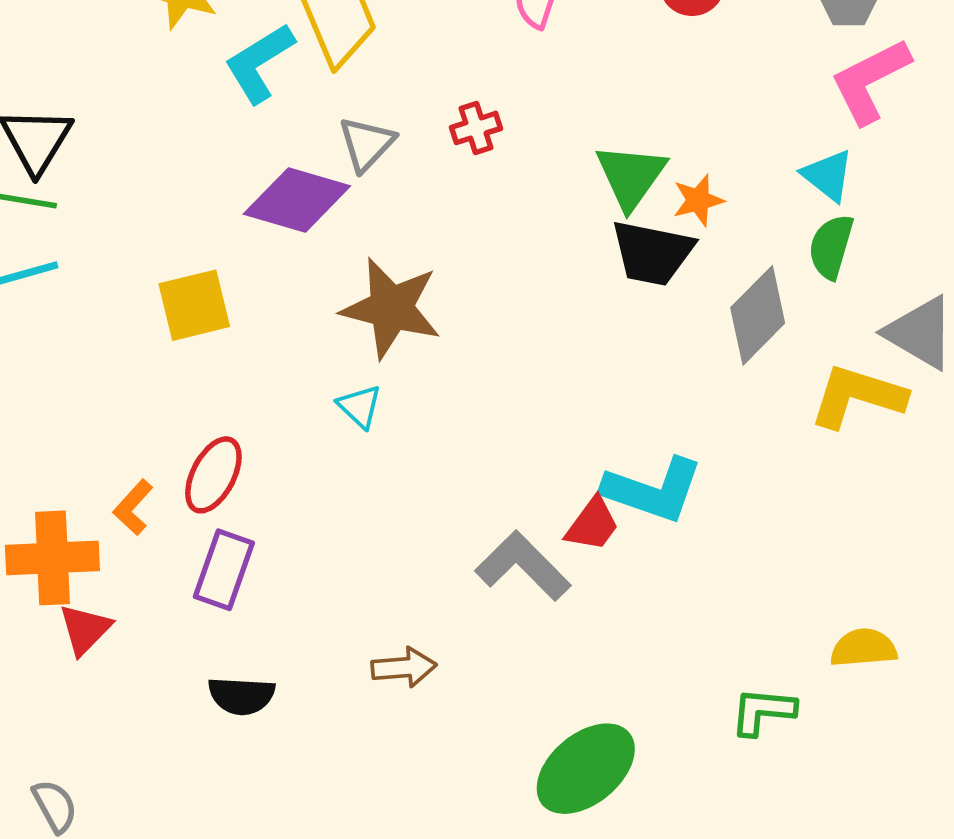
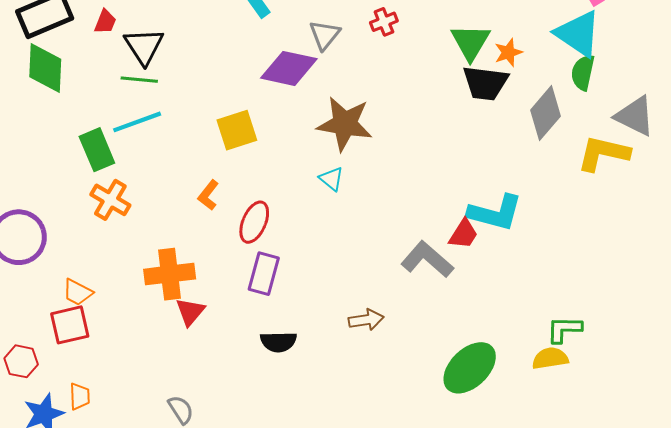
cyan triangle: (828, 175) -> (578, 34), size x1.6
orange L-shape: (133, 507) -> (208, 195), moved
yellow semicircle: (864, 648) -> (550, 358), moved

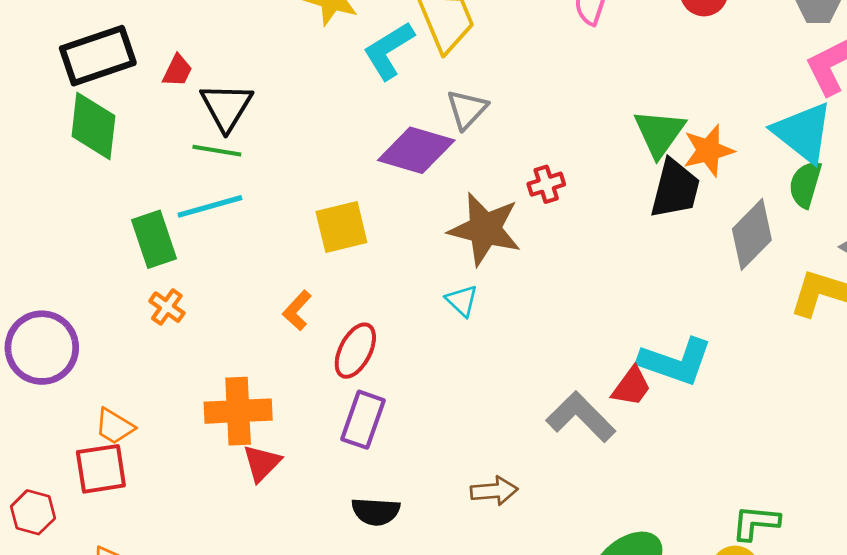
red cross: (384, 22) -> (546, 184), moved
orange star: (508, 52) -> (708, 150), size x1.4
black trapezoid: (485, 83) -> (675, 189), turned -87
orange cross: (110, 200) -> (167, 307), size x0.7

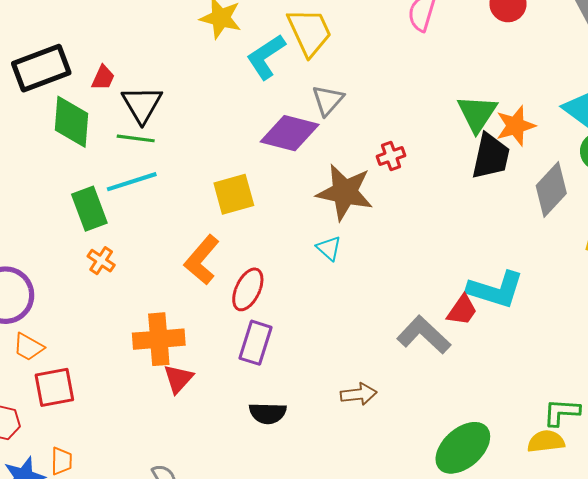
green diamond: (93, 126) -> (72, 122), moved
orange L-shape: (297, 310) -> (202, 260), size x1.6
orange trapezoid: (114, 426) -> (28, 347), moved

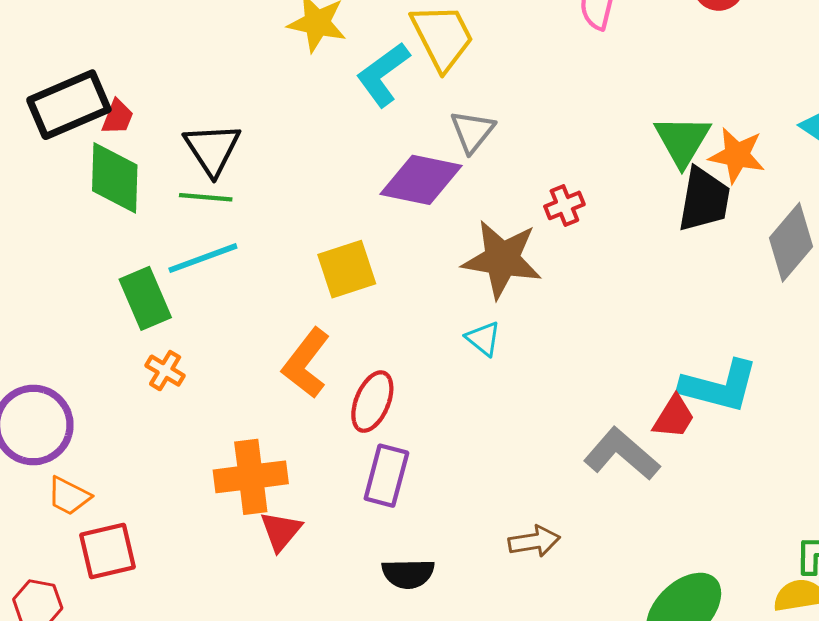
red trapezoid: (103, 78) -> (118, 117), moved
orange star: (516, 126) -> (737, 155), turned 30

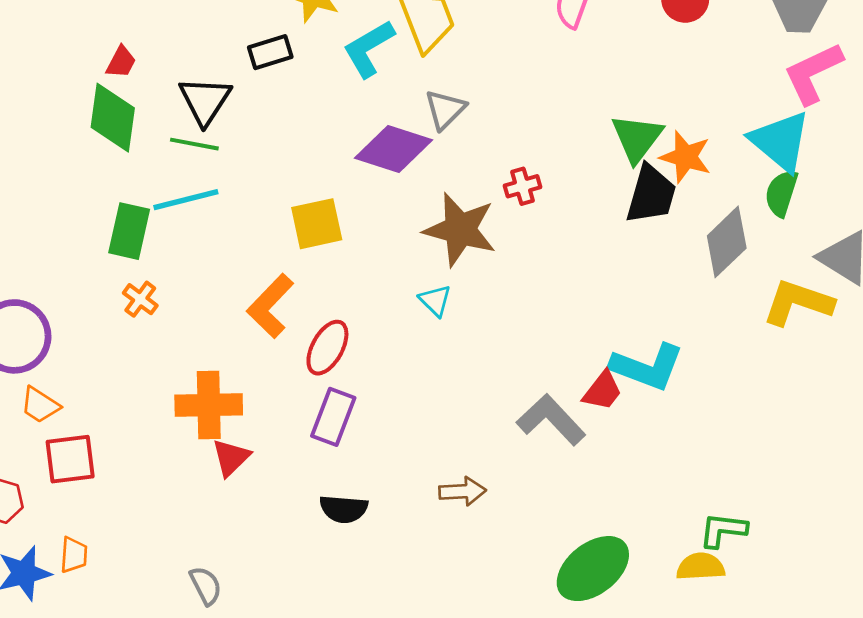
black rectangle: (69, 105) -> (270, 52), moved, size x0.6
green rectangle: (145, 298) -> (129, 231), turned 30

